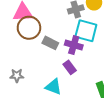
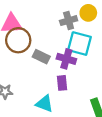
purple rectangle: (70, 67) -> (62, 83), turned 32

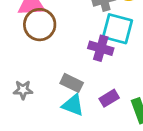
gray rectangle: (41, 57) -> (72, 83), moved
purple rectangle: (62, 83) -> (109, 98), moved, turned 64

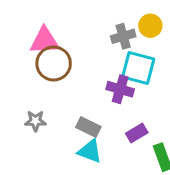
gray star: (23, 90) -> (35, 121), moved
purple rectangle: (109, 98) -> (137, 133), moved

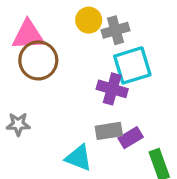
yellow circle: (150, 26) -> (89, 20), moved
cyan square: (138, 68) -> (132, 65), turned -32
gray rectangle: (88, 127) -> (109, 131), moved, turned -35

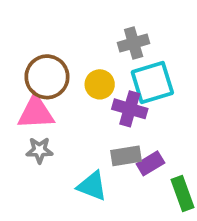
yellow circle: (89, 20) -> (100, 84), moved
pink triangle: (28, 35) -> (36, 113), moved
gray star: (18, 124) -> (39, 150), moved

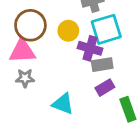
gray rectangle: (126, 156) -> (102, 65), moved

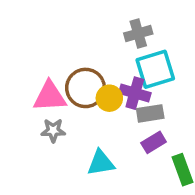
brown circle: (30, 25) -> (86, 88), moved
yellow circle: (68, 31) -> (109, 98), moved
cyan triangle: (63, 104) -> (101, 163), turned -30

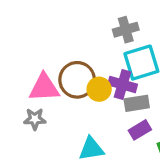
gray star: (53, 130) -> (35, 119), moved

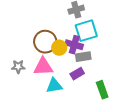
pink triangle: (44, 88) -> (43, 67), moved
purple rectangle: (140, 130) -> (77, 74), moved

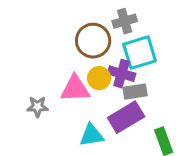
brown circle: (45, 42) -> (93, 41), moved
pink triangle: (43, 67) -> (75, 89), moved
purple rectangle: (77, 74) -> (126, 117), size x1.6

